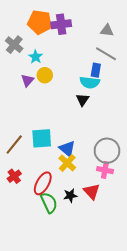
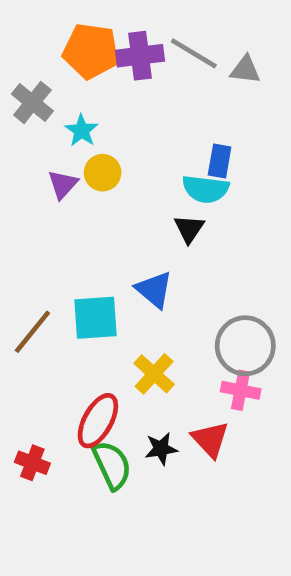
gray line: (106, 54) -> (194, 53), moved
blue triangle: (67, 149) -> (154, 290), moved
red cross: (14, 176) -> (32, 463), moved, turned -32

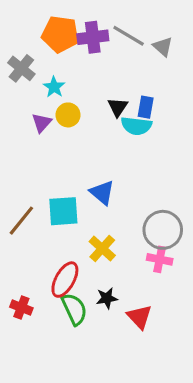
gray triangle: (245, 70) -> (163, 47), turned 35
black triangle: (189, 229) -> (118, 107), moved
red triangle: (210, 439) -> (139, 317), moved

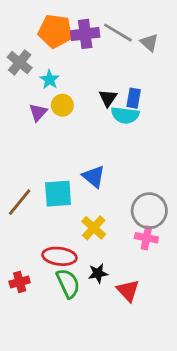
red ellipse: (65, 280) -> (59, 256), turned 68
red cross: (21, 308) -> (20, 282), turned -36

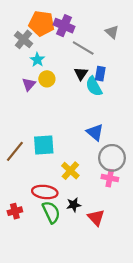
gray line: (118, 33) -> (83, 48), moved
purple cross: (85, 34) -> (64, 26), turned 30
gray cross: (20, 62) -> (23, 39), moved
cyan semicircle: (125, 115) -> (94, 86), turned 54
blue triangle: (94, 176) -> (95, 132), moved

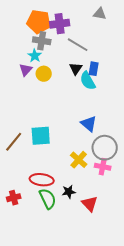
purple cross: (64, 26) -> (60, 24), turned -30
gray triangle: (112, 32) -> (100, 14), moved, turned -32
gray cross: (23, 39) -> (42, 41), moved, turned -30
purple triangle: (29, 84) -> (26, 70), moved
yellow cross: (70, 171) -> (79, 160), moved

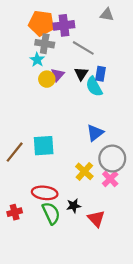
purple triangle: (26, 70) -> (58, 75), moved
blue triangle: (89, 124) -> (95, 133), turned 42
pink cross: (103, 167) -> (110, 179), turned 35

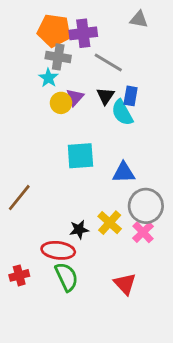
blue triangle: (95, 133) -> (124, 172), turned 36
cyan square: (44, 146) -> (80, 156), moved
black star: (74, 206) -> (79, 230), moved

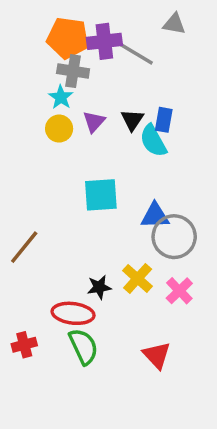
gray line: (108, 63) -> (136, 54), moved
yellow circle: (61, 103) -> (59, 129), moved
gray circle: (146, 206) -> (174, 237), moved

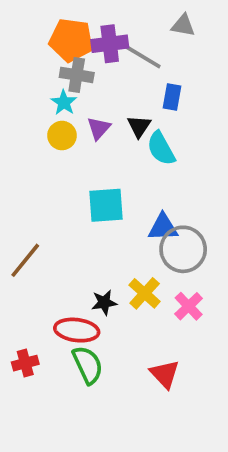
blue rectangle: (164, 120) -> (172, 97), moved

